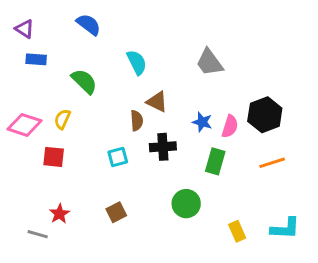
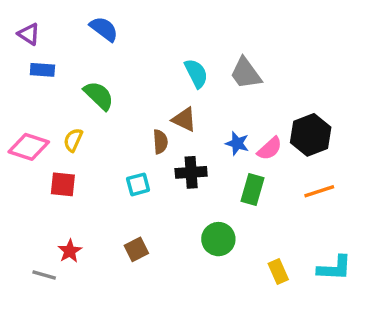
cyan semicircle: (137, 62) -> (196, 73), moved
pink semicircle: (230, 126) -> (270, 149), turned 30

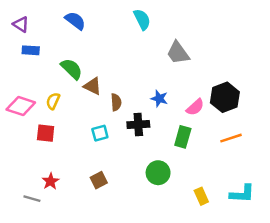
cyan semicircle: (196, 73) -> (142, 19), moved
brown triangle: (184, 119) -> (93, 86), moved
blue star: (237, 143) -> (159, 99), moved

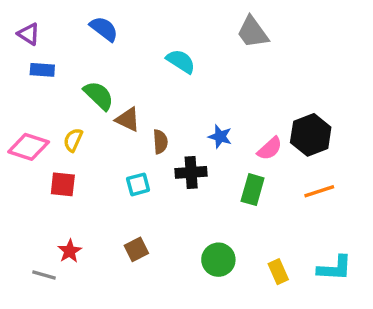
cyan semicircle: (142, 19) -> (181, 61), moved, turned -30
gray trapezoid: (178, 53) -> (253, 32), moved
green circle: (158, 173) -> (218, 260), moved

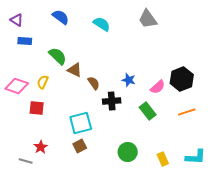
cyan semicircle: (181, 61) -> (102, 24), moved
brown semicircle: (160, 142) -> (94, 83), turned -32
cyan square: (138, 184) -> (81, 123), moved, size x1.6
green rectangle: (253, 190) -> (148, 111), turned -54

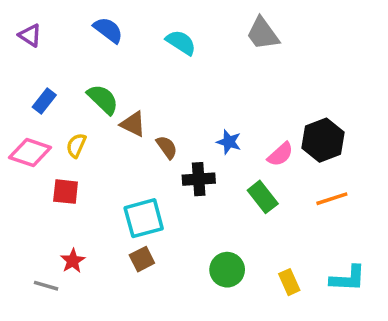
blue rectangle: (25, 41) -> (44, 101), moved, turned -56

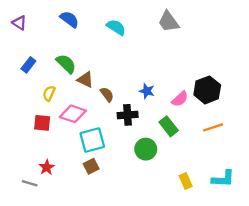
pink diamond: (30, 153) -> (73, 114), moved
green circle: (227, 270) -> (146, 149), moved

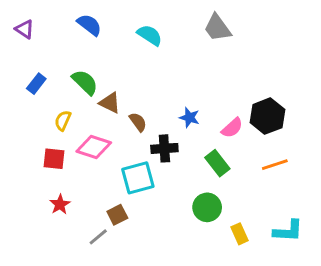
cyan square: (92, 140) -> (138, 178), moved
green circle: (146, 149) -> (207, 207), moved
red star: (47, 167) -> (60, 204), moved
gray line: (30, 183) -> (98, 237), moved, turned -56

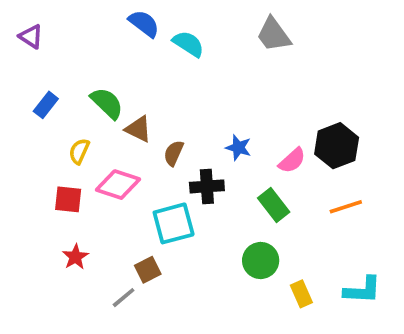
blue semicircle: (89, 25) -> (144, 24), moved
brown semicircle: (138, 122) -> (174, 153), turned -120

